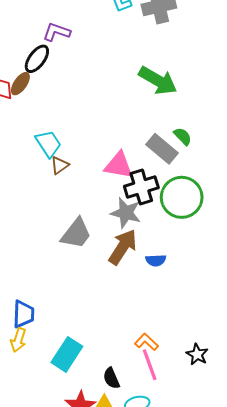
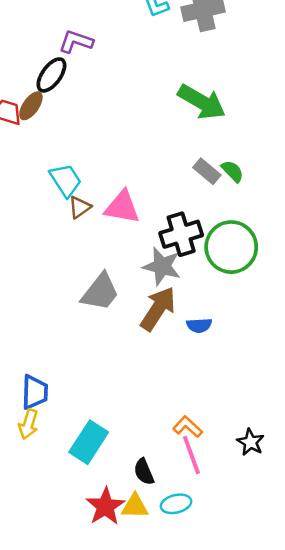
gray rectangle: (162, 149) -> (207, 171), moved, size x0.7
pink triangle: (119, 165) -> (122, 207), moved

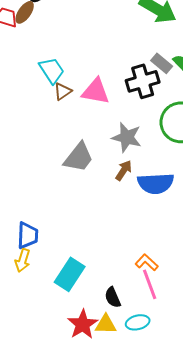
black cross: (181, 234) -> (143, 81), moved
brown arrow: (158, 309) -> (124, 170), size x0.6
blue semicircle: (199, 325) -> (156, 183), size x1.8

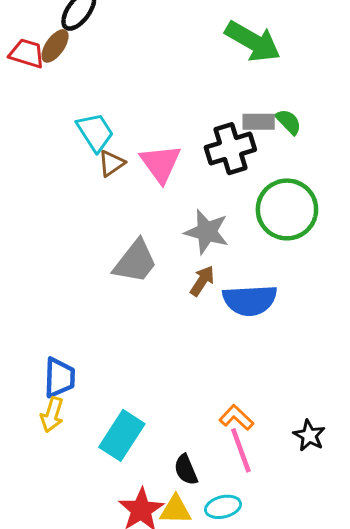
gray rectangle: (162, 63) -> (259, 122), turned -40
pink triangle: (96, 91) -> (161, 163), turned 44

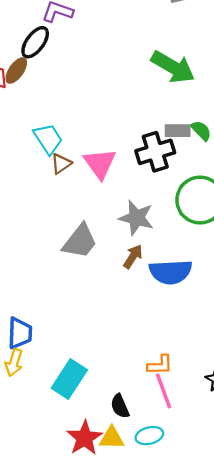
orange L-shape: (236, 418) -> (160, 365), turned 136

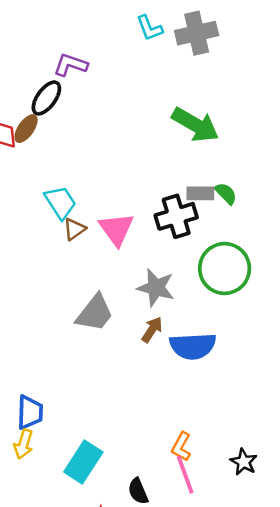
orange L-shape: (160, 365) -> (181, 447), turned 120

